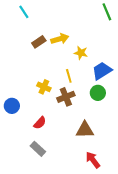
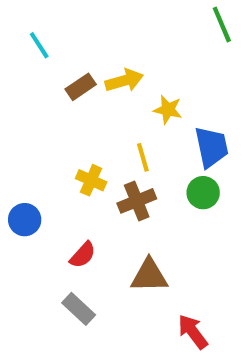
cyan line: (24, 12) -> (39, 45), moved
blue trapezoid: (102, 71) -> (211, 147), turned 110
brown triangle: (85, 130) -> (149, 276), moved

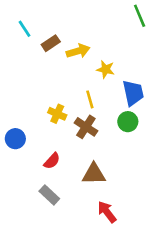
brown rectangle: (81, 87) -> (51, 43), moved
brown cross: (137, 201) -> (86, 127), turned -35
red arrow: (193, 332) -> (107, 212), moved

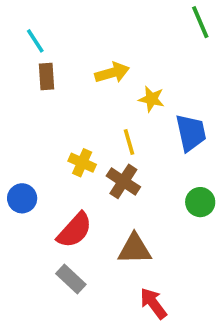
brown rectangle: (51, 43) -> (46, 76), moved, turned -60
green circle: (128, 122) -> (200, 202), moved
red semicircle: (52, 161) -> (75, 230), size x1.5

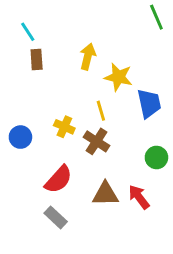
yellow arrow: (112, 73) -> (88, 57), turned -60
yellow star: (151, 99) -> (118, 77), size x1.4
blue circle: (22, 198) -> (20, 137), moved
red arrow: (153, 303) -> (139, 197), moved

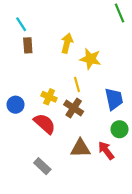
blue trapezoid: (149, 103) -> (114, 99), moved
green circle: (156, 157) -> (119, 129), moved
red semicircle: (58, 179) -> (45, 124), moved, turned -90

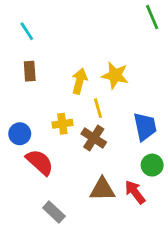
yellow arrow: (67, 43) -> (80, 81), moved
brown rectangle: (28, 45) -> (30, 71), moved
yellow cross: (49, 97) -> (62, 124), turned -32
red semicircle: (45, 124) -> (40, 162), moved

